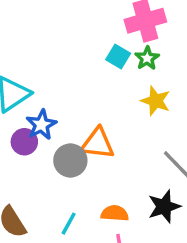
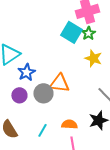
cyan square: (118, 57) -> (71, 32), size x1.5
purple circle: (24, 142) -> (19, 95), moved

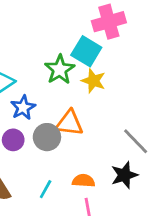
green star: (88, 33) -> (60, 70), moved, size x1.5
yellow star: (93, 58) -> (93, 81), moved

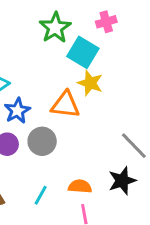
pink cross: (109, 22) -> (106, 22), size x0.6
green star: (60, 70) -> (55, 28), moved
orange triangle: (69, 123) -> (65, 105), moved

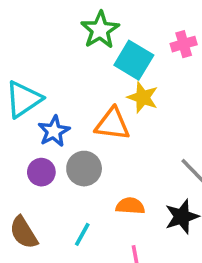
pink cross: (106, 22) -> (184, 44), moved
orange semicircle: (80, 186) -> (130, 206), moved

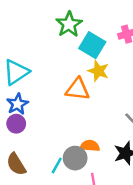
blue star: (54, 131) -> (17, 104), moved
gray circle: (84, 169) -> (75, 158), moved
purple circle: (41, 172) -> (16, 124), moved

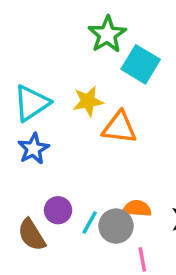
yellow star: (98, 71) -> (88, 101), moved, turned -30
purple circle: (16, 124) -> (58, 210), moved
cyan line: (57, 165) -> (90, 223), moved

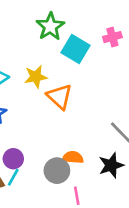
orange triangle: (120, 128) -> (60, 97), turned 36
cyan line: (90, 223) -> (13, 177), moved

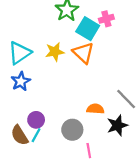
pink cross: (112, 37) -> (106, 19), moved
orange triangle: (60, 97) -> (83, 53), moved
orange semicircle: (73, 157) -> (95, 109), moved

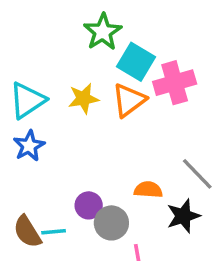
pink cross: (106, 19) -> (175, 83), moved, size x1.6
orange triangle: (83, 53) -> (129, 100), turned 40
purple circle: (36, 120) -> (89, 205), moved
cyan line: (36, 135) -> (54, 232), turned 56

